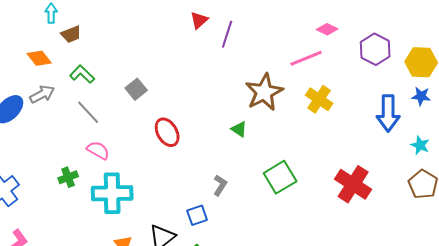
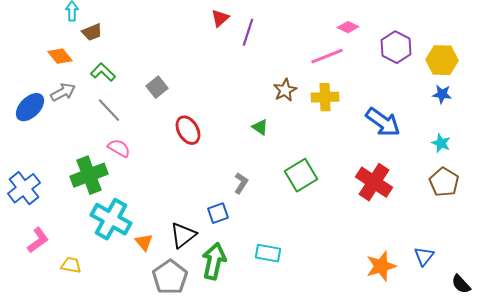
brown star: (264, 92) -> (285, 90), size x0.6
yellow cross: (319, 99) -> (325, 97), moved, turned -36
blue arrow: (388, 113) -> (383, 122), moved, turned -54
green cross: (68, 177) -> (89, 175), size x1.8
cyan cross: (112, 193) -> (111, 219), moved, turned 30

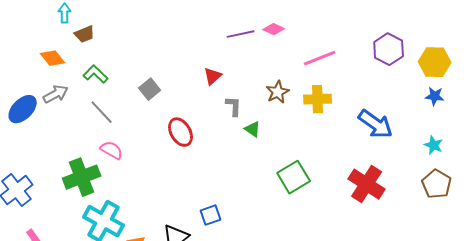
red triangle: (220, 18) -> (213, 76), moved
pink diamond: (348, 27) -> (274, 29), moved
purple line: (248, 32) -> (241, 34), turned 60
gray L-shape: (241, 183) -> (234, 106), moved, turned -30

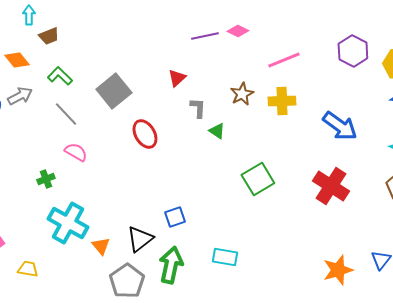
gray square: (150, 89) -> (114, 91), size x1.6
green cross: (82, 177) -> (46, 179), size x0.5

